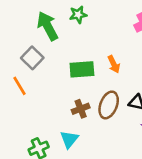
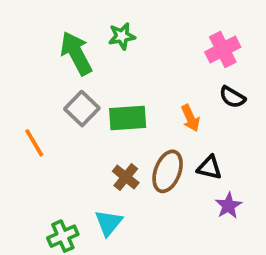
gray square: (32, 58) -> (82, 109), moved
orange arrow: (114, 64) -> (190, 118), moved
brown cross: (81, 109) -> (126, 177), turned -30

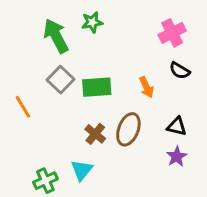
black triangle: (209, 168) -> (177, 126), moved

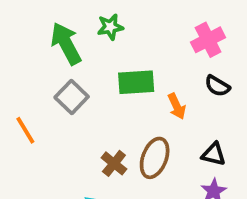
green rectangle: (97, 87) -> (136, 82), moved

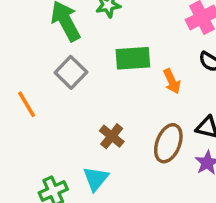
brown ellipse: (155, 158) -> (168, 143), moved

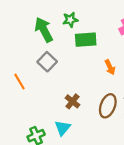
green rectangle: (133, 58) -> (86, 40), moved

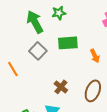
green rectangle: (86, 40) -> (68, 43), moved

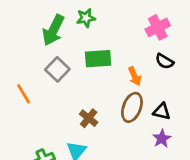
green arrow: (35, 22) -> (53, 30), turned -125
brown ellipse: (93, 91) -> (132, 107), moved

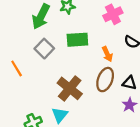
pink cross: (158, 27) -> (113, 14), moved
brown cross: (89, 118) -> (70, 88), size x1.6

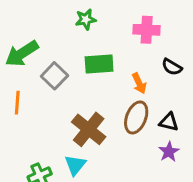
pink cross: (113, 14) -> (147, 30), turned 30
green arrow: (41, 16) -> (22, 54), moved, turned 30
orange line: (17, 68) -> (17, 103), turned 35

